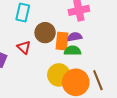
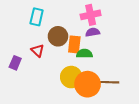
purple semicircle: (75, 37) -> (93, 32), moved
brown line: (98, 80) -> (109, 82), turned -66

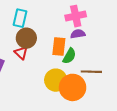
brown circle: (58, 36) -> (26, 38), moved
green semicircle: (84, 54) -> (69, 56), turned 119
brown line: (109, 82) -> (91, 72), moved

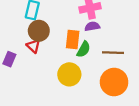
brown line: (91, 72) -> (113, 53), moved
orange circle: (73, 87) -> (114, 82), moved

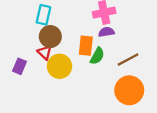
brown line: (113, 53) -> (128, 59), turned -30
yellow circle: (69, 74) -> (59, 66), moved

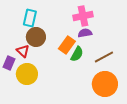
orange rectangle: (86, 46) -> (67, 45), turned 30
red triangle: (45, 53) -> (23, 51), moved
yellow circle: (59, 66) -> (27, 74), moved

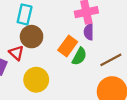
purple semicircle: (85, 33) -> (89, 32), turned -80
yellow circle: (27, 74) -> (36, 80), moved

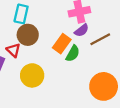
purple semicircle: (89, 32) -> (82, 30), turned -128
brown line: (111, 60) -> (100, 39), moved

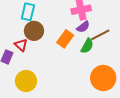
green semicircle: (73, 53) -> (87, 46), moved
yellow circle: (32, 75) -> (26, 81), moved

